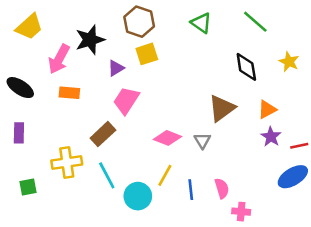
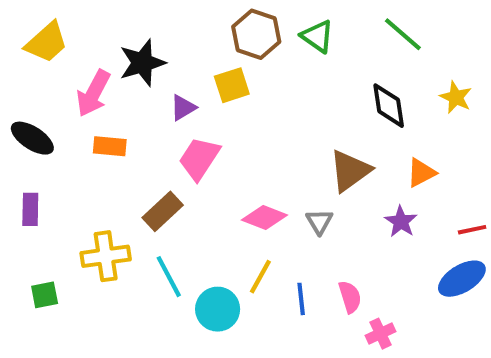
brown hexagon: (139, 22) -> (256, 34), moved
purple star: (271, 137) -> (401, 222), moved
pink cross: (241, 212) -> (380, 334), turned -30

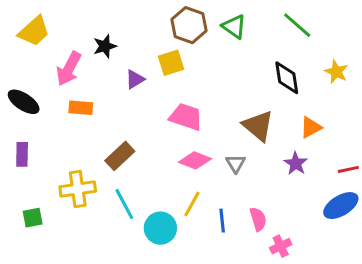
black star: (142, 63) -> (105, 46), size x0.7
pink trapezoid: (199, 158) -> (186, 117), moved, turned 76
brown triangle: (350, 171) -> (258, 126), turned -44

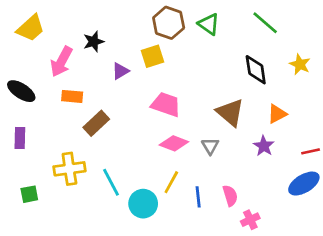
brown rectangle: (120, 156) -> (96, 123), moved

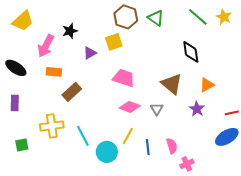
yellow star: (300, 64) -> (224, 17), moved

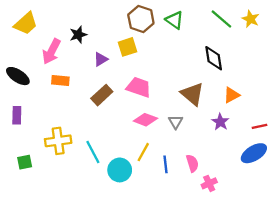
brown rectangle: (72, 92) -> (102, 95), moved

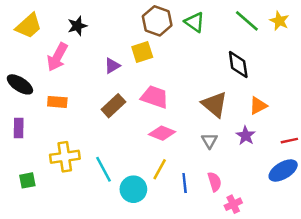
black star: (78, 35) -> (77, 26), moved
orange rectangle: (60, 81) -> (57, 102), moved
gray triangle: (176, 122) -> (209, 141), moved

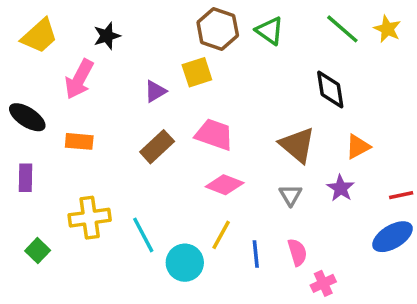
green square: (27, 180) -> (38, 251), turned -35

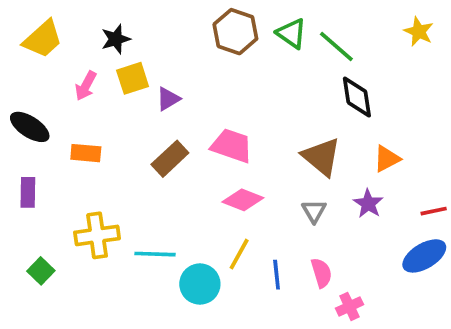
green line: (342, 29) -> (336, 47), moved
yellow square: (197, 72) -> (133, 78), moved
pink arrow: (79, 79) -> (86, 86), size x0.7
cyan line: (143, 235) -> (155, 254), turned -60

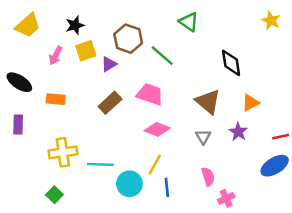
brown hexagon: (235, 32) -> (128, 39), moved
green line: (336, 47) -> (162, 56), moved
green square: (41, 271) -> (54, 195), moved
blue line: (277, 275) -> (167, 187), moved

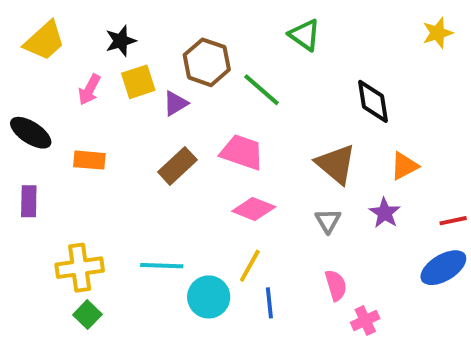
yellow star: (271, 21) -> (438, 33), turned 30
yellow cross: (63, 152) -> (80, 268), moved

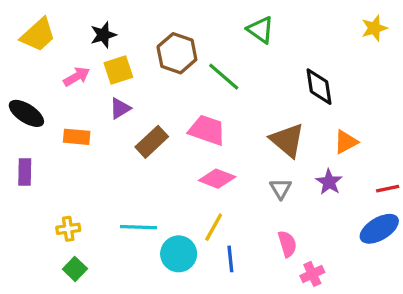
pink arrow: (89, 90) -> (77, 77), turned -148
purple triangle: (175, 103) -> (120, 108), moved
yellow cross: (80, 268) -> (68, 229), size x0.6

